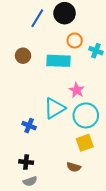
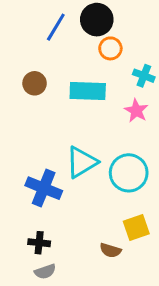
orange circle: (75, 41) -> (110, 48), moved
pink star: (77, 90) -> (136, 111), moved
blue cross: (29, 126) -> (44, 188), size x1.6
yellow square: (85, 143) -> (136, 228), moved

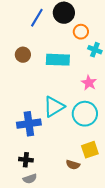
orange circle: (110, 48) -> (81, 32), moved
pink star: (136, 111) -> (89, 83), moved
blue cross: (44, 188) -> (29, 124), turned -30

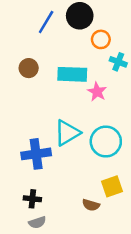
pink star: (89, 83) -> (97, 92), moved

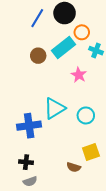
brown circle: (29, 68) -> (38, 56), moved
cyan rectangle: (72, 74) -> (64, 48), moved, turned -40
cyan circle: (106, 142) -> (86, 115), size x0.7

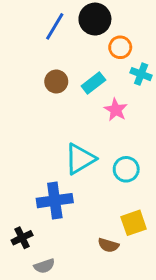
cyan rectangle: (64, 48) -> (93, 83), moved, size x0.7
blue cross: (29, 126) -> (55, 201), moved
black cross: (26, 162) -> (22, 238), moved, turned -32

